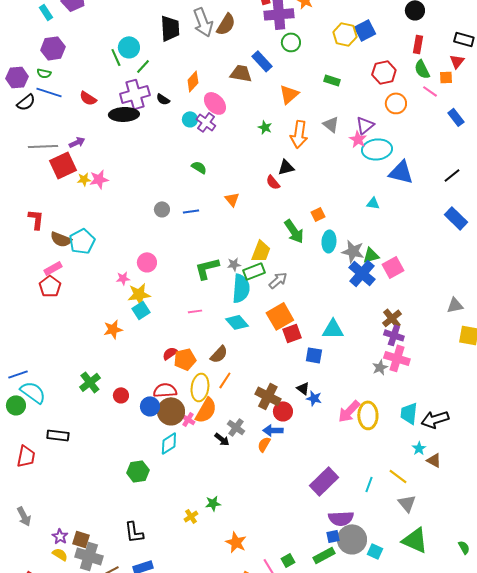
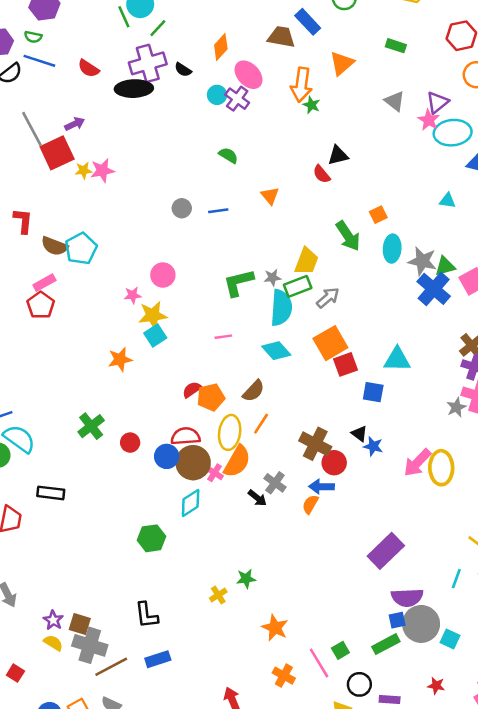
orange arrow: (299, 134) -> (301, 85), moved
gray line: (43, 146) -> (32, 129), turned 64
cyan line: (369, 484) -> (456, 579), moved

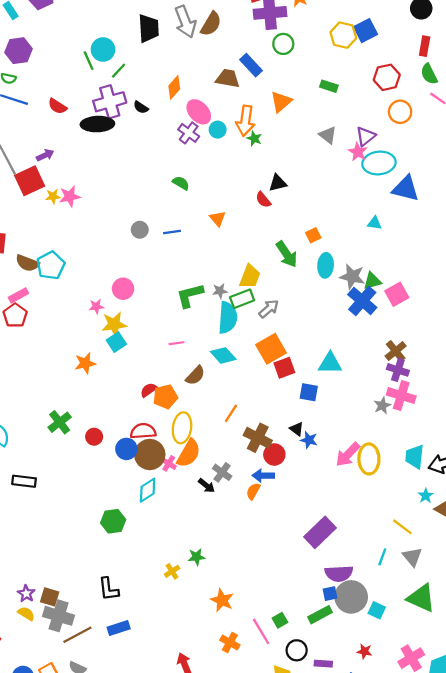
cyan circle: (217, 95) -> (218, 130), moved
brown semicircle: (254, 391) -> (195, 375), moved
orange line: (261, 424) -> (231, 413), moved

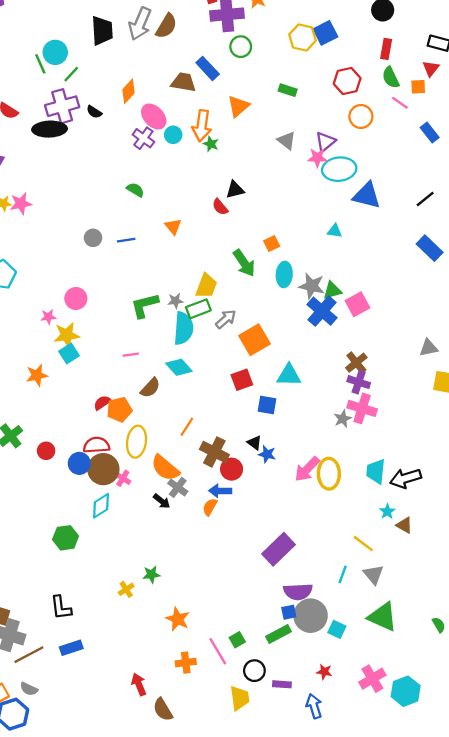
gray arrow: (185, 22) -> (140, 24), turned 44
pink star: (358, 152) -> (317, 158), turned -30
orange square: (271, 349) -> (254, 340), moved
orange semicircle: (189, 453) -> (165, 468), moved, turned 100
orange cross: (230, 643) -> (186, 663), turned -36

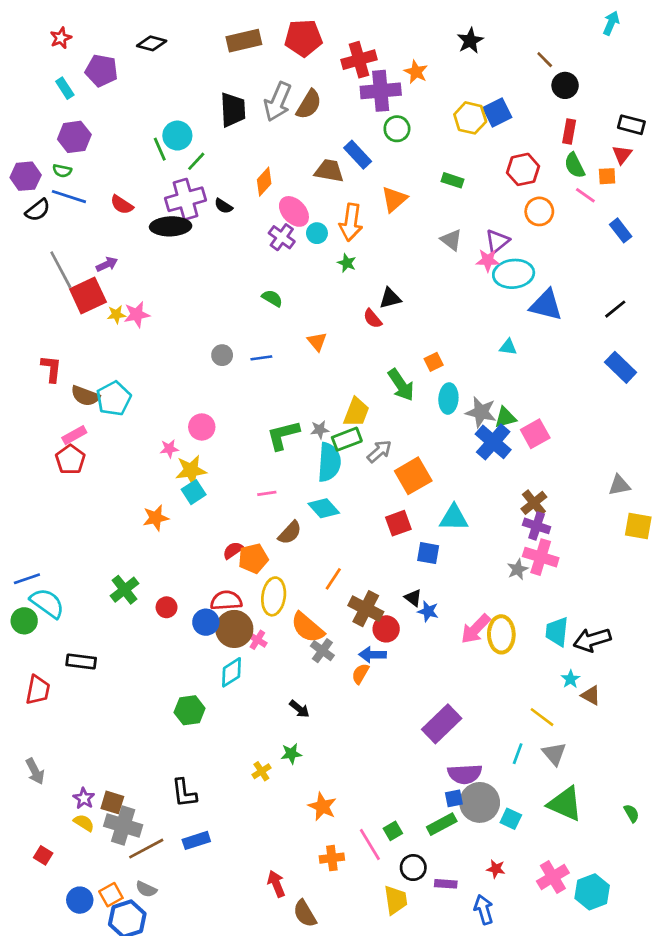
green star: (211, 144) -> (347, 263), moved
black arrow: (162, 501) -> (299, 709), moved

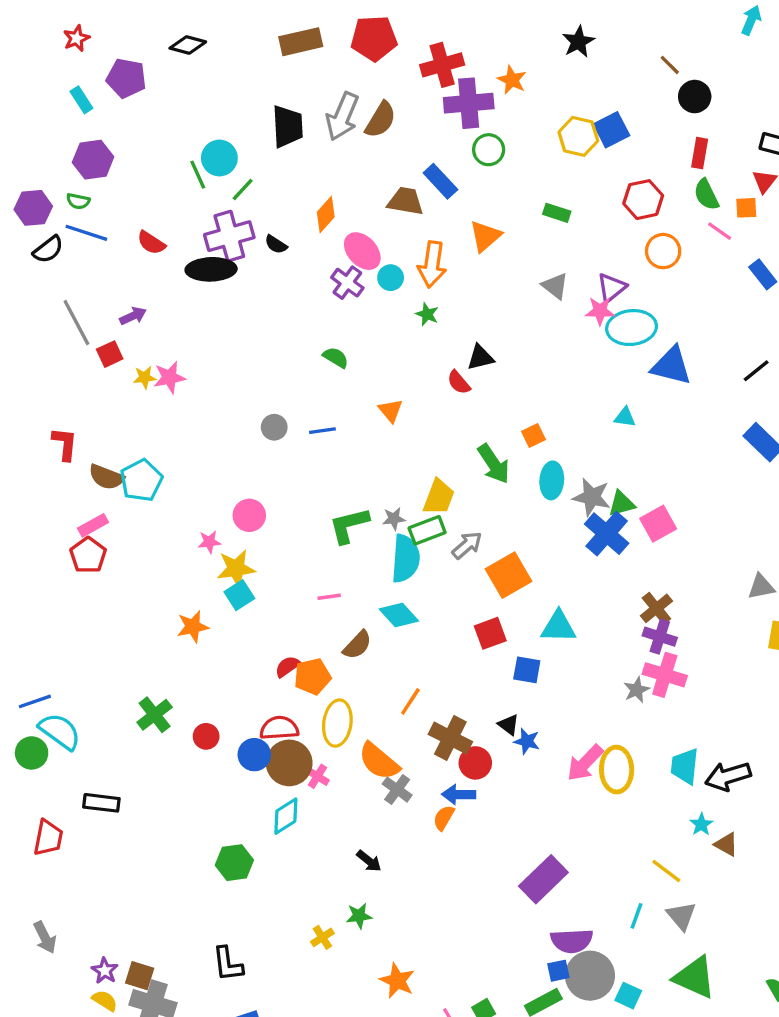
red square: (88, 295) -> (110, 354), size x0.6

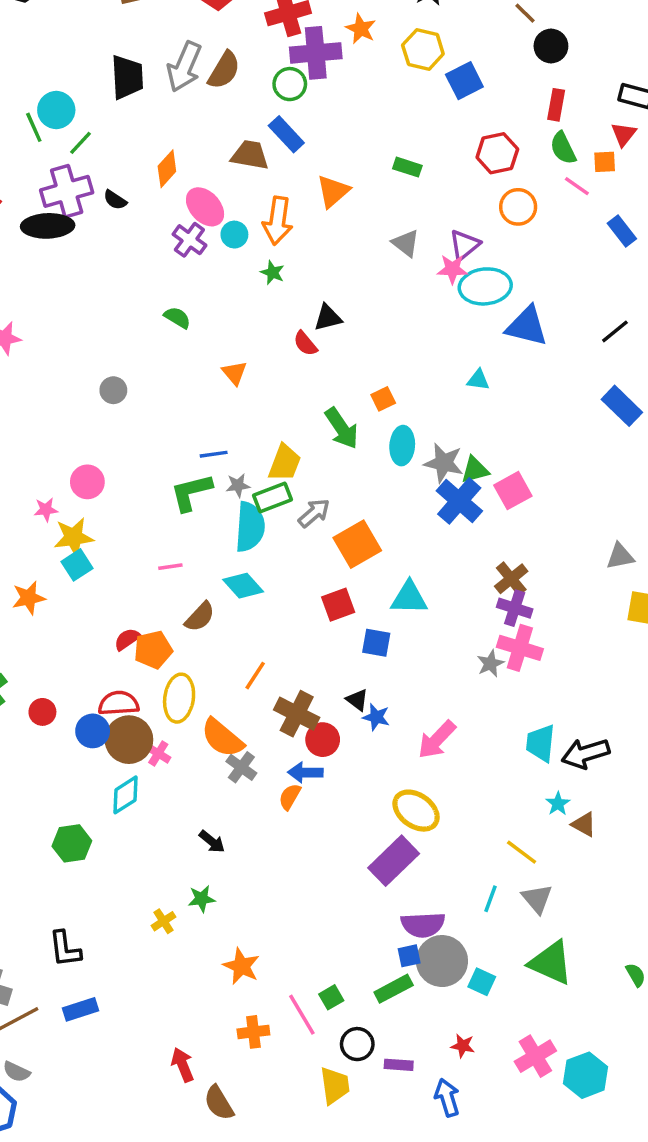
yellow hexagon: (578, 136) -> (423, 49), moved
green circle: (489, 150) -> (290, 84), moved
blue line: (322, 431) -> (214, 454), moved
yellow ellipse: (617, 770) -> (416, 811), moved, turned -54

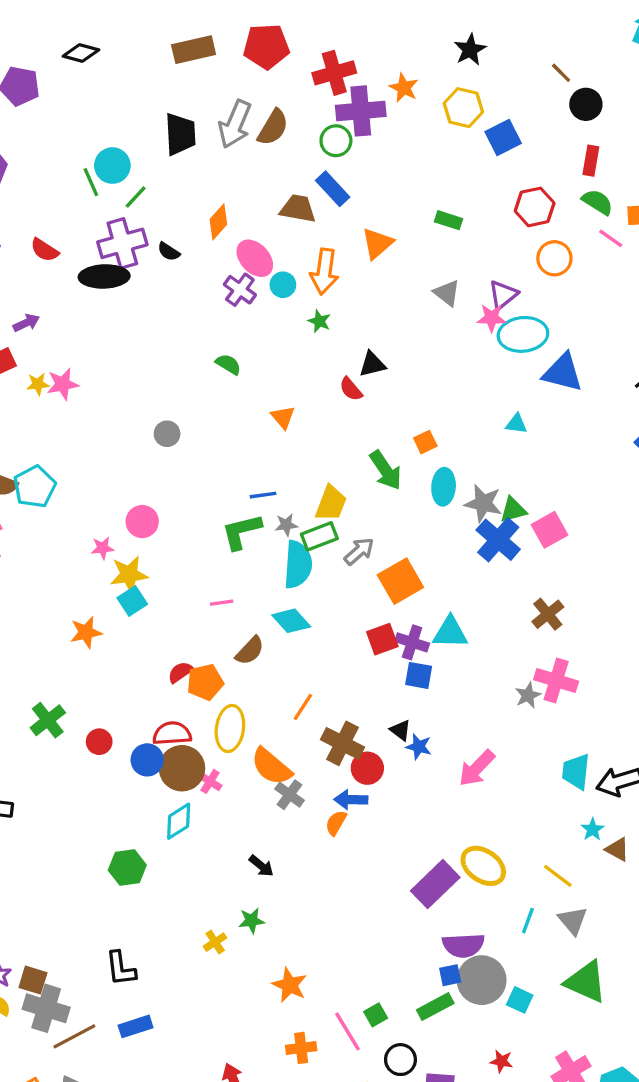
green semicircle: (563, 148) -> (597, 202), turned 148
purple cross: (515, 608) -> (412, 642), moved
yellow ellipse: (416, 811) -> (483, 866), moved

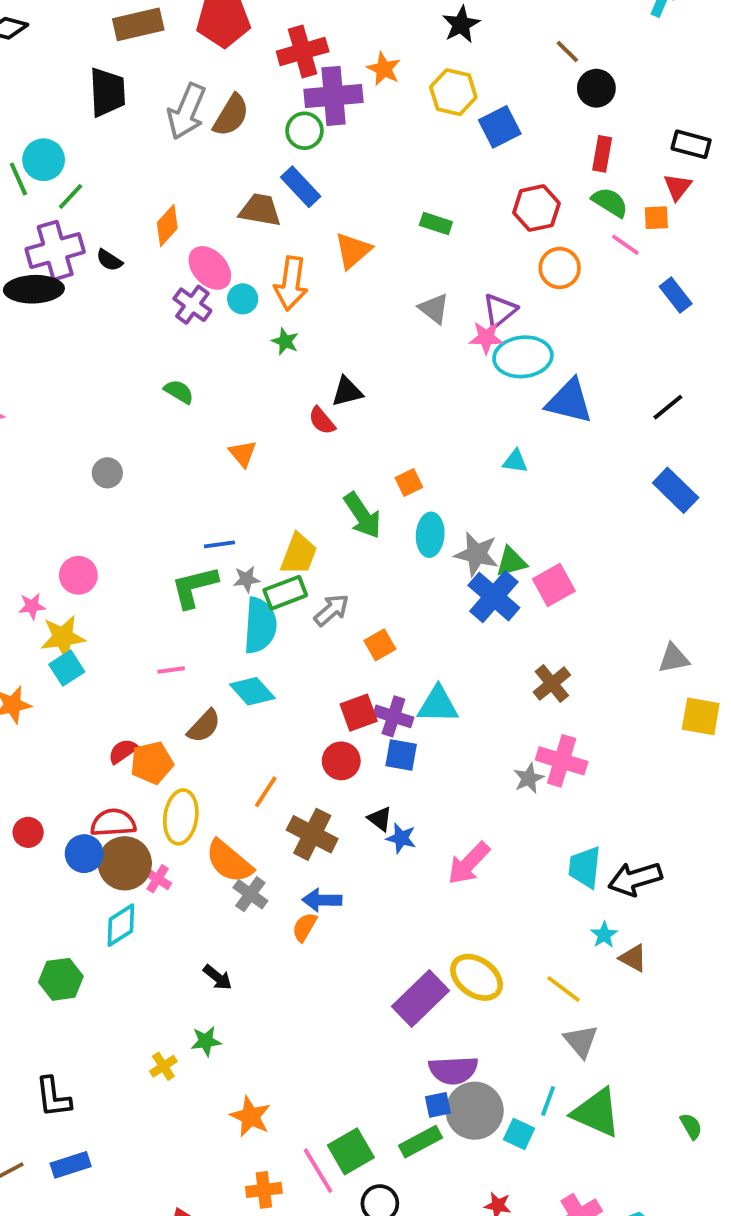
black trapezoid: (180, 134) -> (107, 92), moved
orange square: (400, 581) -> (380, 645), size x0.6
red circle: (367, 768) -> (341, 761), moved
cyan line: (528, 921) -> (548, 1101), moved
green square: (376, 1015) -> (351, 1151), size x1.6

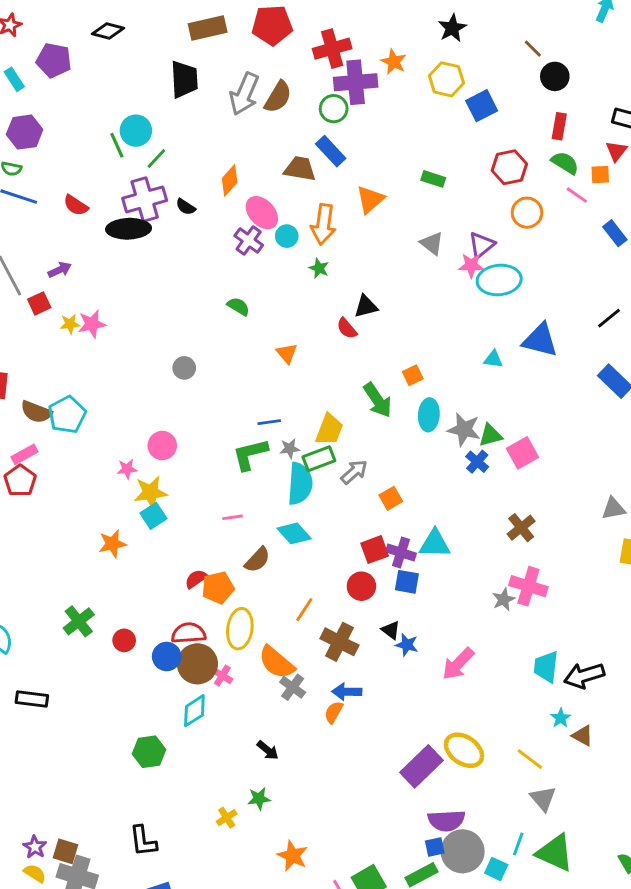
blue triangle: (569, 401) -> (540, 340), moved
blue cross: (494, 597) -> (477, 462), size x0.6

